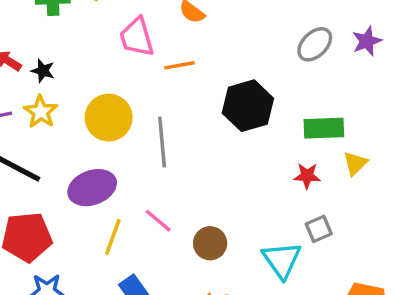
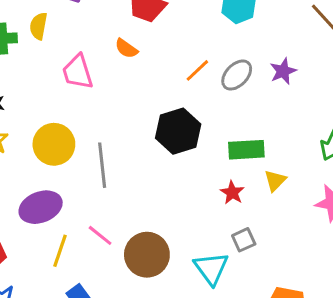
orange line: (179, 65) -> (197, 70), moved, turned -32
red star: (307, 176) -> (232, 193), turned 30
brown circle: (210, 243) -> (147, 255), size x1.5

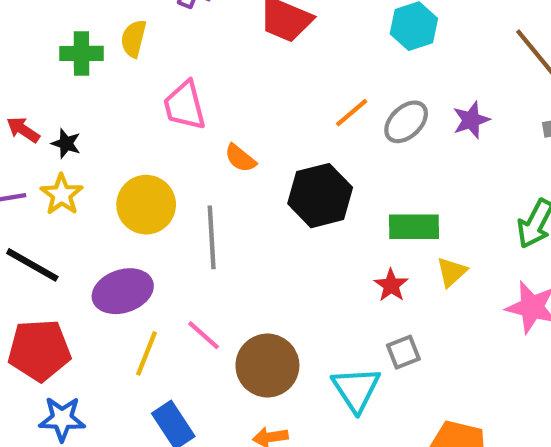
orange semicircle: (126, 48) -> (240, 158), moved

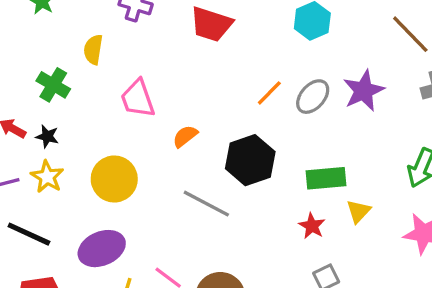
green cross: (81, 53) -> (53, 85), moved, turned 36
purple star: (471, 120) -> (364, 91), size x1.4
orange semicircle: (240, 158) -> (185, 136), turned 108
gray line: (212, 237) -> (206, 204), moved, turned -54

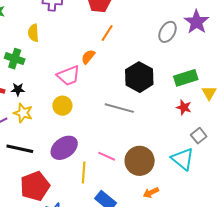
orange line: (269, 93) -> (107, 33), moved
pink trapezoid: (138, 99) -> (68, 76), moved, turned -80
orange semicircle: (185, 136) -> (88, 57), moved
yellow circle: (114, 179) -> (62, 106), size x0.7

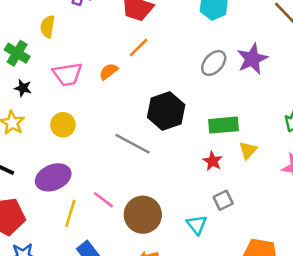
pink trapezoid: (68, 76) -> (67, 74), moved
black star: (18, 89) -> (23, 88), moved
cyan triangle: (183, 159) -> (197, 225), size x0.7

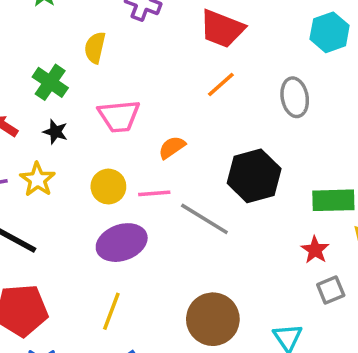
gray ellipse: (214, 63) -> (295, 97), moved, turned -56
orange semicircle: (108, 71) -> (172, 147), moved
purple ellipse: (53, 177) -> (122, 243), moved
pink line: (103, 200) -> (154, 193), moved, turned -45
gray square: (223, 200) -> (331, 290), moved

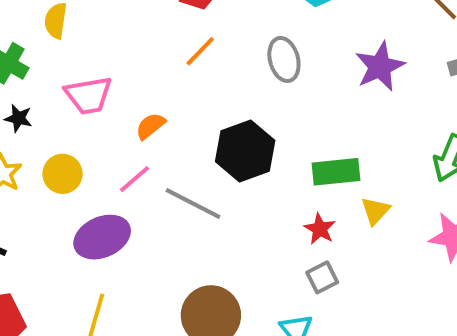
yellow circle: (108, 187) -> (63, 174), moved
pink line: (154, 193) -> (134, 179), turned -32
gray square: (331, 290) -> (322, 277), moved

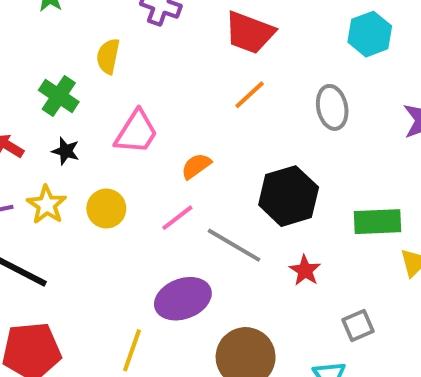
pink trapezoid: (88, 95) -> (136, 132), turned -51
red star: (320, 229) -> (305, 270), moved
purple ellipse: (102, 237) -> (183, 299), moved

